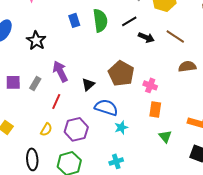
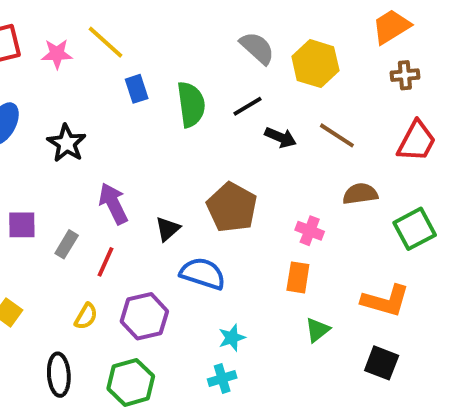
blue rectangle: (74, 20) -> (137, 89), moved
gray rectangle: (35, 83) -> (67, 244), moved
pink cross: (150, 85) -> (310, 231), moved
cyan star: (121, 127) -> (232, 338), moved
green triangle: (165, 136) -> (317, 330), turned 32

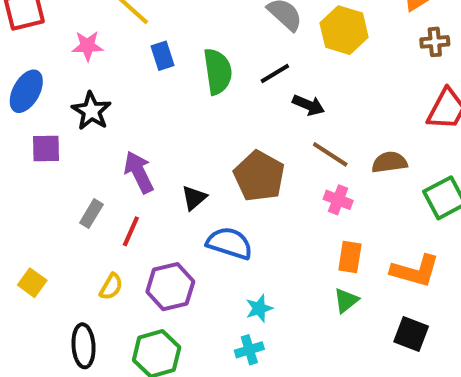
pink star: (57, 54) -> (87, 46), moved
brown line: (337, 135) -> (330, 154), moved
purple square: (22, 225) -> (46, 148), moved
orange rectangle: (298, 277) -> (350, 257), moved

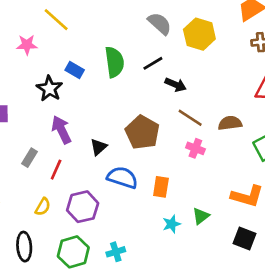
blue rectangle: (162, 56) -> (75, 70), moved, turned -42
black star: (91, 111) -> (49, 89), moved
orange rectangle: (350, 257) -> (161, 187), moved
cyan star: (259, 308) -> (172, 224), moved
cyan cross: (249, 350) -> (116, 252), moved

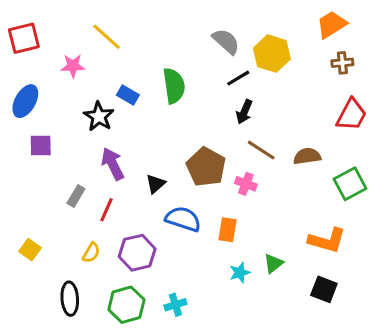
black line: (153, 63) -> (238, 78), moved
black arrow: (176, 85) -> (244, 112), turned 90
pink cross: (195, 148) -> (246, 184), moved

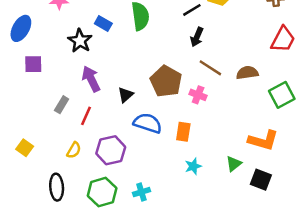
green triangle: (273, 263) -> (234, 164), moved

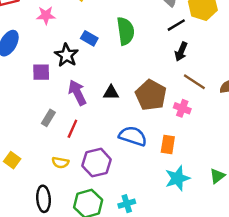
purple square: (33, 64) -> (41, 72), moved
black triangle: (125, 95) -> (111, 93), moved, turned 42
yellow semicircle: (74, 150) -> (60, 163), turned 70
cyan star: (193, 166) -> (177, 178), size x1.5

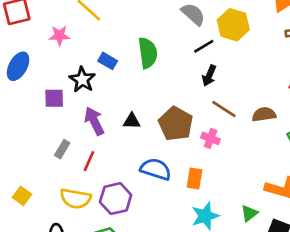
yellow semicircle: (60, 163) -> (76, 199), size x1.6

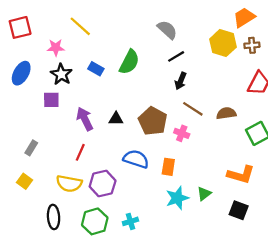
yellow hexagon: (233, 25) -> (223, 43), moved
green semicircle: (148, 53) -> (129, 62), turned 35
black star: (82, 80) -> (61, 74), moved
gray rectangle: (62, 149) -> (31, 148), moved
green triangle: (249, 213) -> (204, 194), moved

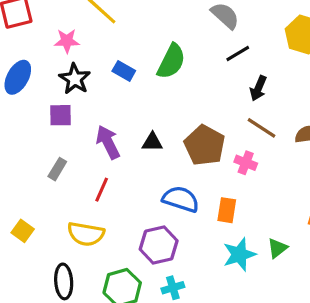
black arrow: (181, 81) -> (258, 88), moved
gray rectangle: (31, 148) -> (57, 169), moved
purple hexagon: (103, 184) -> (159, 245), moved

